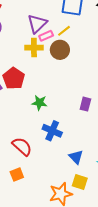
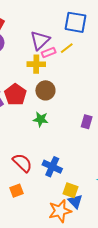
brown circle: (60, 50) -> (45, 90), moved
blue cross: (52, 131) -> (52, 167), moved
blue triangle: (76, 157) -> (75, 201), moved
yellow square: (80, 182) -> (71, 190), moved

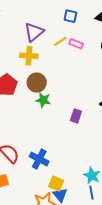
blue square: (76, 22) -> (70, 16), size x0.6
pink rectangle: (49, 53) -> (76, 44), moved, turned 40
green star: (41, 119) -> (43, 100), moved

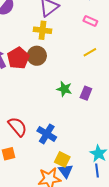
yellow line: (60, 41) -> (90, 52), moved
brown circle: (37, 83) -> (37, 56), moved
green star: (43, 100) -> (64, 89), moved

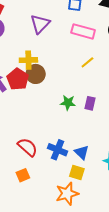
pink rectangle: (90, 21) -> (83, 31), size x1.6
yellow cross: (42, 30) -> (28, 60), moved
blue triangle: (66, 171) -> (82, 152), moved

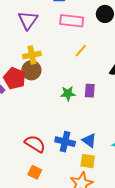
yellow cross: (28, 60) -> (32, 55), moved
orange square: (23, 175) -> (35, 172), turned -32

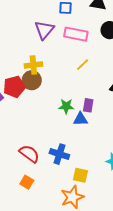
purple triangle: (28, 20) -> (44, 30), moved
red pentagon: (15, 78) -> (14, 87), turned 30
blue triangle: (89, 140) -> (80, 119), moved, turned -42

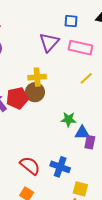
purple rectangle: (88, 105) -> (90, 142), moved

